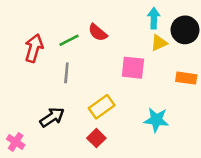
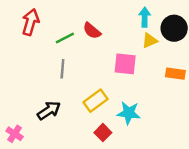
red arrow: (34, 48) -> (30, 22), moved
cyan star: (156, 120) -> (129, 113), moved
red square: (96, 138) -> (103, 133), moved

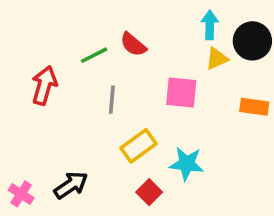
red arrow: (30, 22) -> (44, 85), moved
gray line: (62, 69) -> (112, 100), moved
black arrow: (49, 110) -> (71, 185), moved

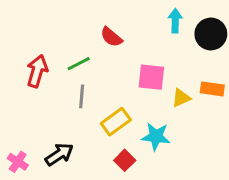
green line: (94, 55) -> (79, 64), moved
yellow triangle: (217, 59) -> (181, 98), moved
gray line: (112, 100) -> (82, 96), moved

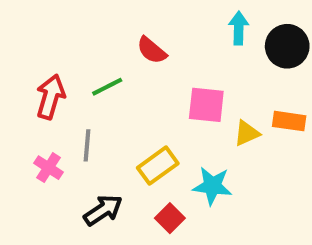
gray line: (82, 96) -> (87, 145), moved
black arrow: (59, 154) -> (103, 210), moved
pink cross: (18, 162) -> (49, 168), moved

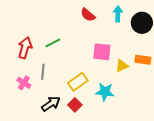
red semicircle: (152, 50) -> (88, 15), moved
red square: (170, 218) -> (75, 105), moved

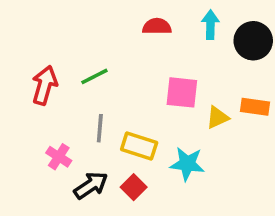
red semicircle: (88, 15) -> (157, 26), turned 140
gray line: (43, 72) -> (100, 128), moved
yellow rectangle: (78, 82) -> (139, 146), turned 54
pink cross: (24, 83) -> (59, 157), moved

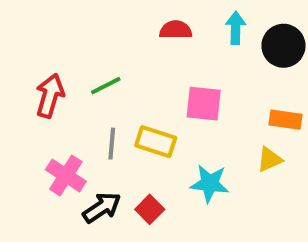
yellow triangle: (218, 117) -> (270, 160), moved
yellow rectangle: (139, 146) -> (156, 142), moved
pink cross: (59, 157) -> (66, 175), size x1.4

